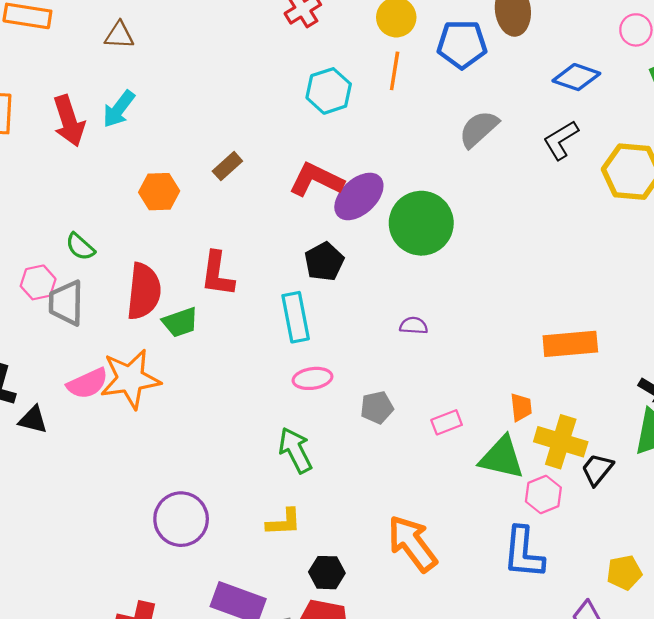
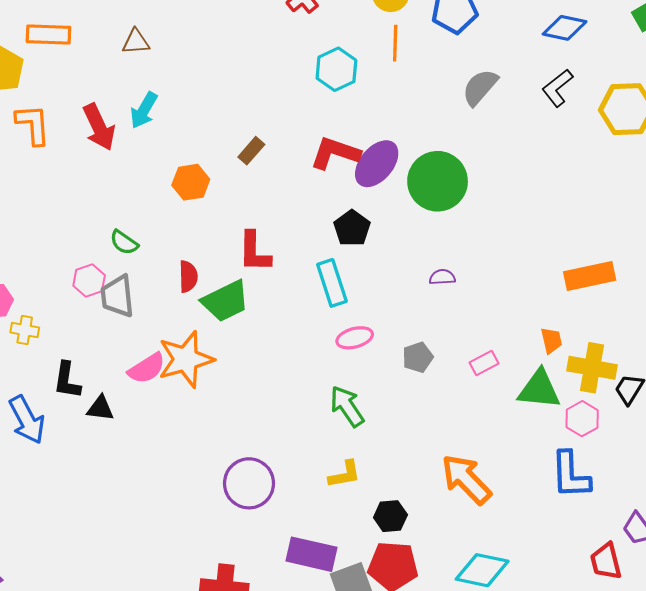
red semicircle: (144, 291) -> (188, 277), size x0.6
green trapezoid: (180, 322) -> (225, 301), size x1.4

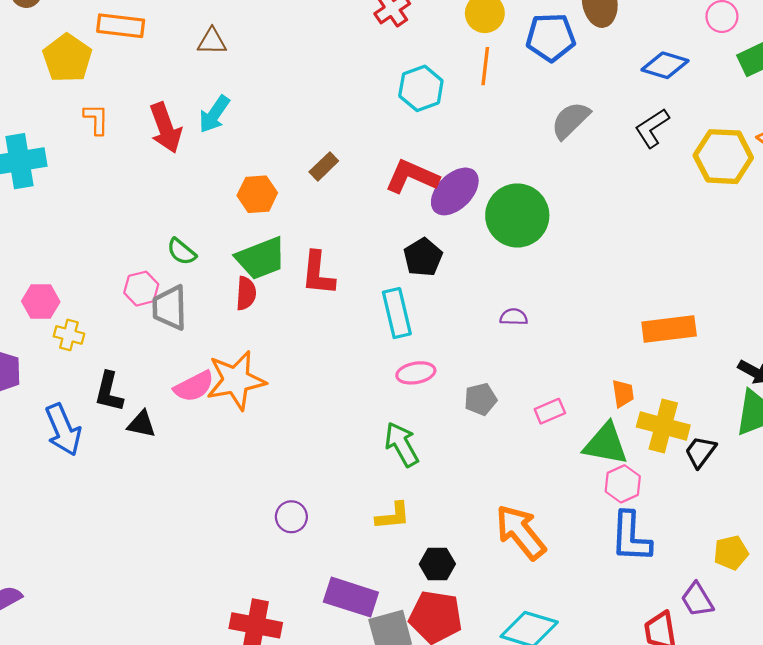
orange L-shape: (33, 125) -> (96, 119), size x0.7
green trapezoid: (225, 301) -> (261, 258), moved
pink hexagon: (582, 419) -> (623, 484), moved
purple circle: (249, 483) -> (291, 517), size x0.6

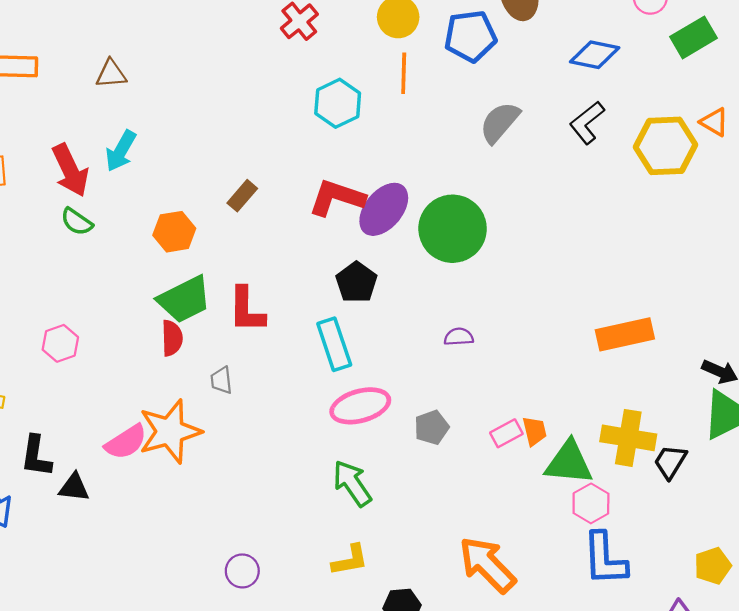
green semicircle: (181, 252) -> (77, 222), moved
gray trapezoid: (170, 308) -> (221, 380), moved, size x0.6
pink ellipse: (416, 373) -> (360, 406), size x1.4
orange trapezoid: (623, 393) -> (535, 431), moved

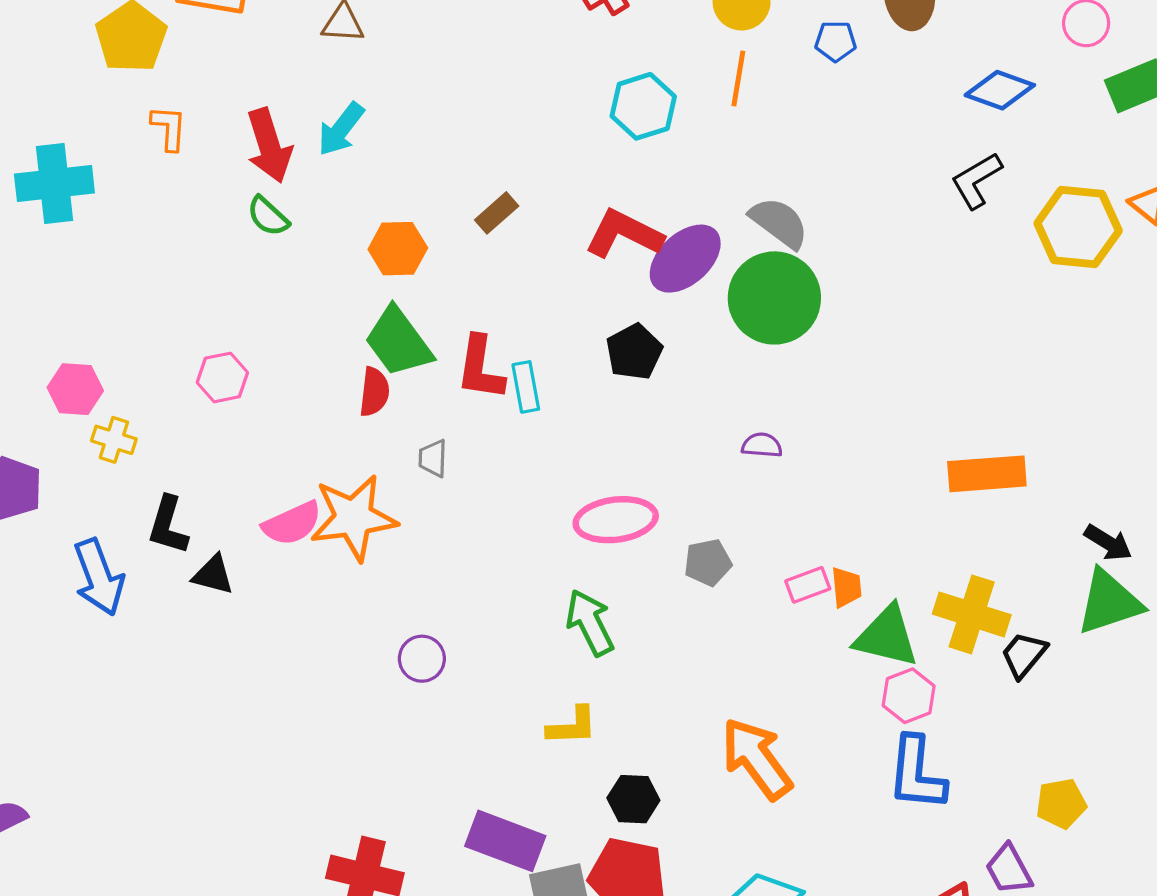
blue pentagon: (470, 36) -> (836, 41), size x0.6
gray semicircle: (500, 122) -> (779, 223), moved, turned 78
green trapezoid: (184, 299) -> (398, 342), turned 72
cyan rectangle: (334, 344) -> (526, 387), moved, size x0.7
purple circle: (242, 571) -> (422, 659), moved

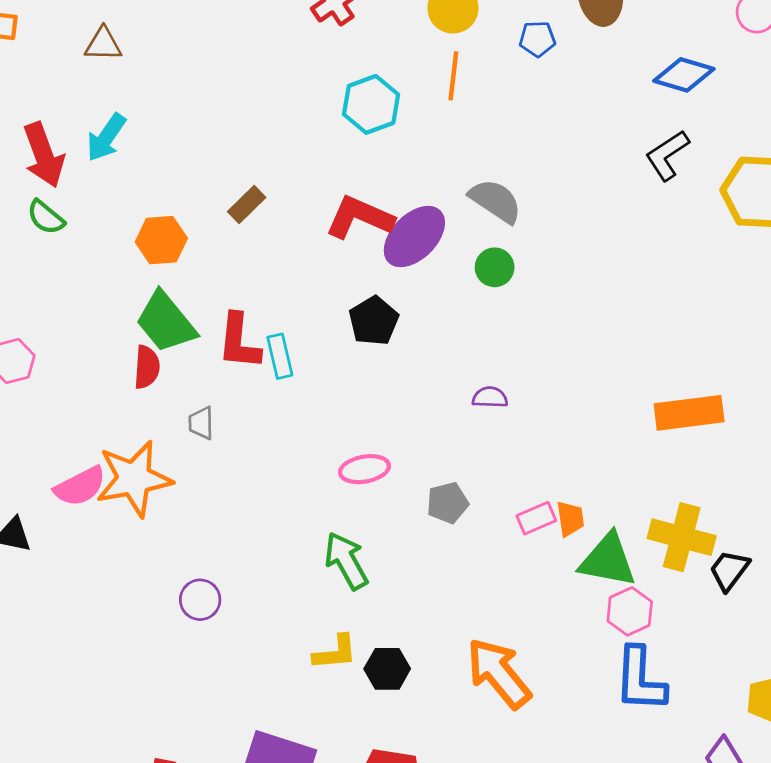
green circle: (774, 298) -> (495, 267), size x0.5
pink ellipse: (616, 520) -> (365, 469), size x0.7
black hexagon: (633, 799) -> (387, 669), moved

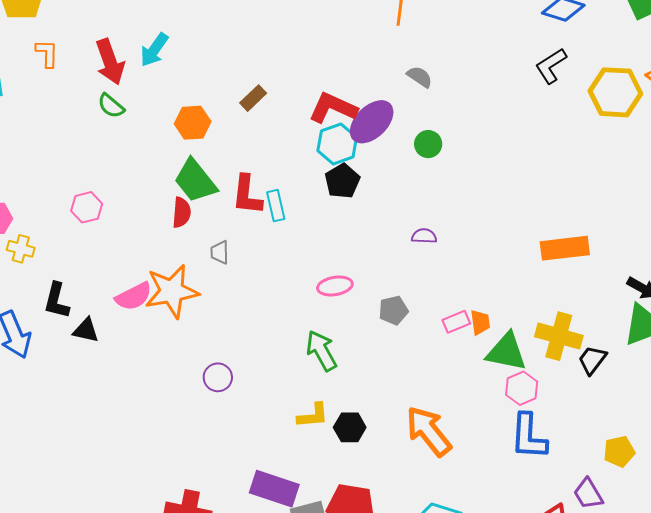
cyan hexagon: (371, 104) -> (337, 144), moved
gray semicircle: (496, 201) -> (420, 77), moved, size x0.7

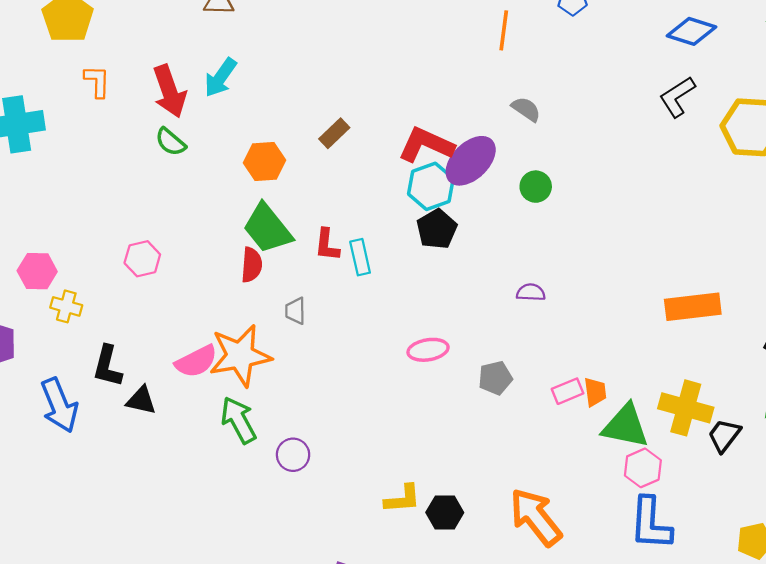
red L-shape: (247, 195) -> (327, 245), size x0.7
green arrow: (321, 351) -> (239, 420), moved

